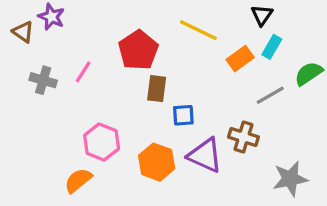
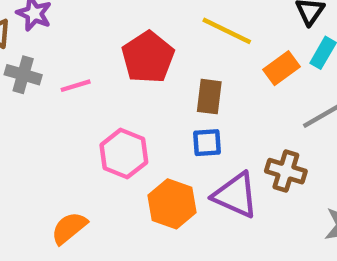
pink line: (83, 72) -> (76, 86), turned 40
gray cross: (43, 80) -> (23, 75), moved
brown rectangle: (157, 89) -> (209, 97), moved
pink hexagon: (102, 142) -> (124, 154), moved

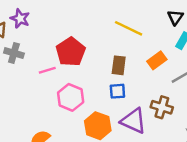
red pentagon: (148, 57) -> (71, 52), moved
orange rectangle: (281, 68) -> (157, 60), moved
pink line: (76, 86) -> (47, 70), moved

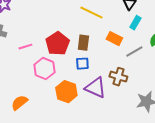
red pentagon: (71, 52) -> (57, 44), moved
orange rectangle: (157, 60) -> (114, 39), turned 63

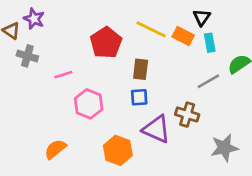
cyan rectangle: (135, 23) -> (210, 43), turned -40
orange rectangle: (114, 39) -> (183, 36), moved
red pentagon: (57, 44) -> (106, 43), moved
orange hexagon: (66, 92) -> (118, 150), moved

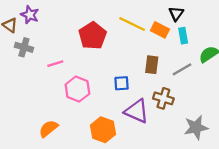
brown rectangle: (141, 69) -> (152, 65), moved

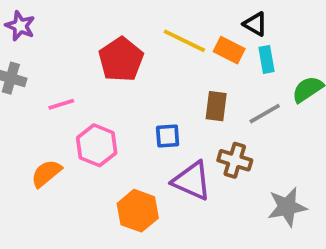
black triangle: (176, 14) -> (255, 24), turned -35
orange semicircle: (48, 129) -> (46, 173), moved

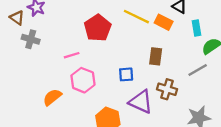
cyan rectangle: (267, 59) -> (197, 28), moved
pink line: (61, 104) -> (72, 55), moved
gray line: (265, 114) -> (198, 70), moved

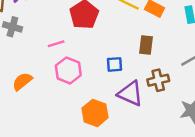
brown cross: (167, 89) -> (158, 80), turned -30
orange semicircle: (52, 97) -> (22, 81), moved

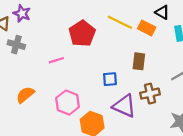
pink hexagon: (68, 70) -> (68, 103), moved

